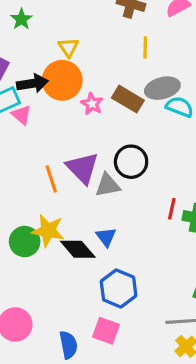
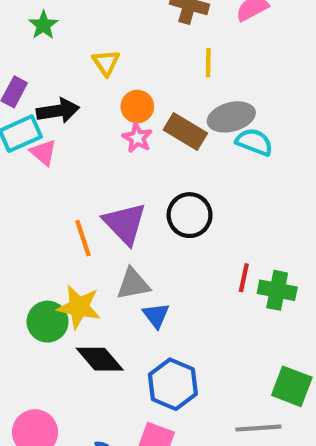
orange circle: (62, 80) -> (137, 107), moved, size x0.6
gray triangle: (108, 185) -> (133, 284), moved
black diamond: (78, 249) -> (100, 359), moved

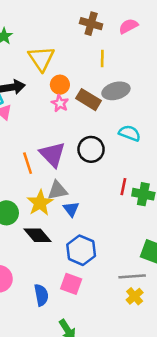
yellow triangle: (106, 63) -> (41, 59), size x1.6
cyan semicircle: (254, 142) -> (130, 133), moved
yellow star: (79, 307) -> (40, 203), moved, turned 30

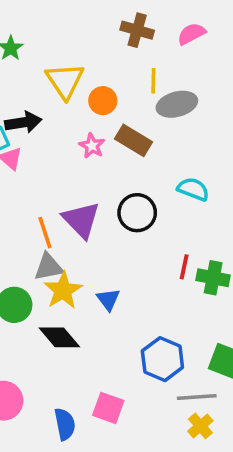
orange circle: (60, 85) -> (103, 101), moved
gray ellipse: (116, 91) -> (177, 104), moved
gray triangle: (57, 190) -> (49, 267), moved
blue hexagon: (81, 250) -> (162, 359), moved

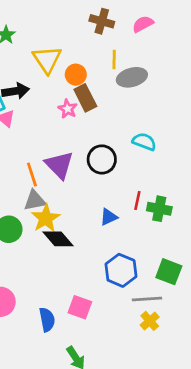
brown rectangle: (134, 140) -> (85, 98), moved, turned 32
blue triangle: (108, 299) -> (109, 217), moved, turned 42
black diamond: (59, 337) -> (58, 239), moved

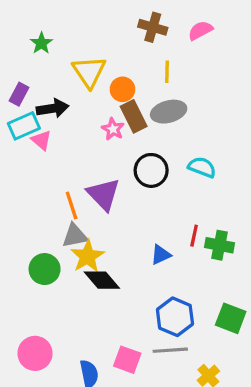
gray ellipse: (132, 77) -> (169, 112), moved
black circle: (102, 159) -> (151, 170), moved
gray line: (147, 299) -> (170, 350), moved

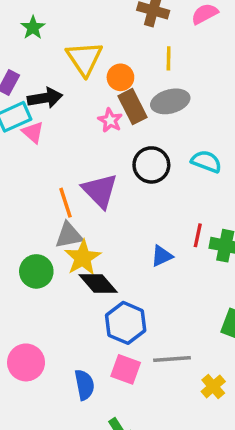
blue hexagon: (175, 317) -> (126, 323), moved

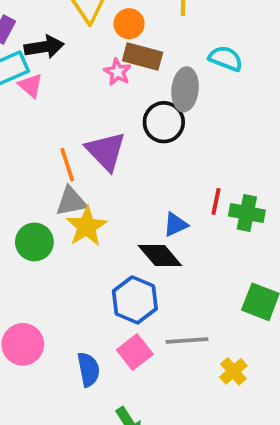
gray ellipse: (170, 101) -> (185, 89), moved, turned -69
brown rectangle: (132, 107) -> (143, 57), turned -48
cyan semicircle: (206, 161) -> (226, 58), moved
black diamond: (98, 283) -> (160, 255), moved
pink square: (126, 369) -> (135, 352), turned 32

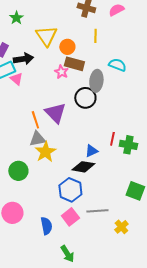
green circle: (34, 242) -> (18, 171), moved
black diamond: (160, 255) -> (83, 167), turned -40

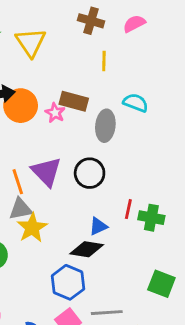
yellow triangle: (46, 36) -> (31, 42), moved
orange circle: (67, 47) -> (21, 106), moved, size x1.5
black circle: (85, 98) -> (90, 173), moved

